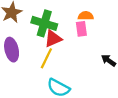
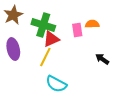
orange semicircle: (86, 16) -> (92, 24), moved

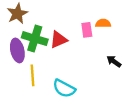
green cross: (43, 25) -> (35, 39), moved
yellow line: (45, 57) -> (33, 75), moved, turned -30

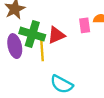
yellow line: (33, 75) -> (42, 50), moved

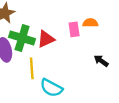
yellow line: (42, 50) -> (32, 68), moved

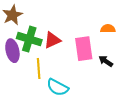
orange semicircle: (90, 23) -> (108, 29), moved
pink rectangle: (74, 29) -> (84, 49), moved, size x1.6

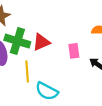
pink rectangle: (84, 49) -> (74, 51), size x0.6

